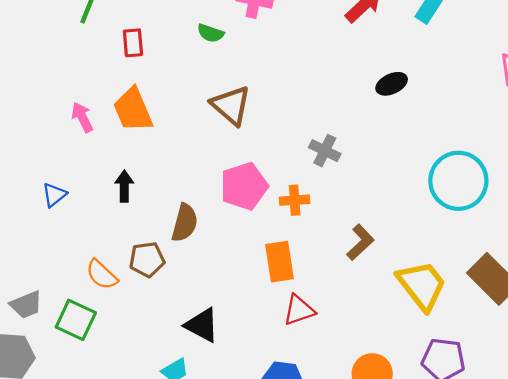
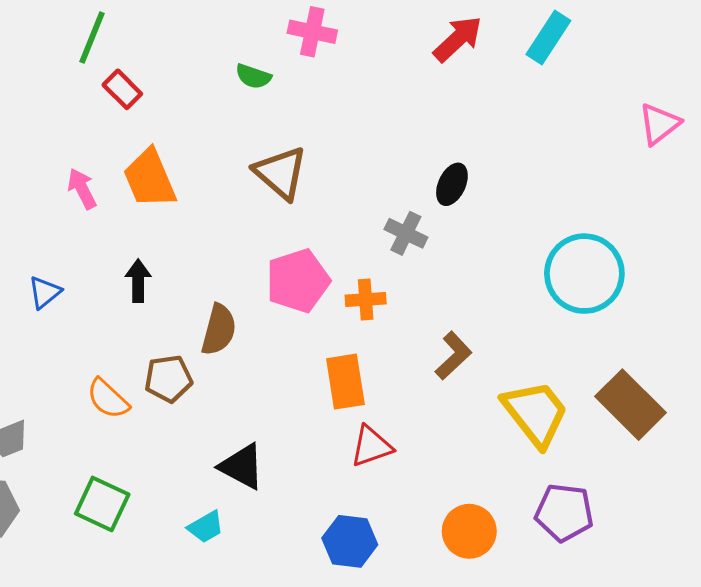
red rectangle: (133, 43) -> (122, 89), moved, turned -40
black ellipse: (392, 84) -> (452, 184), moved, turned -40
green square: (76, 320) -> (102, 504), moved

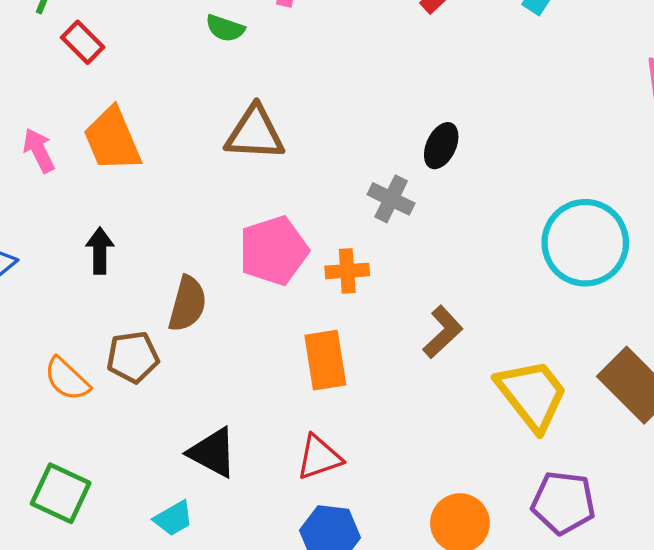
brown triangle: (281, 173) -> (255, 133), turned -38
red triangle: (371, 446) -> (319, 457), moved

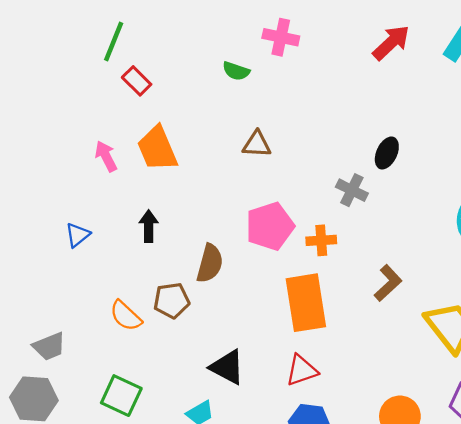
brown triangle: (255, 133) -> (257, 144), size x0.7
orange rectangle: (325, 360) -> (306, 303), size x1.4

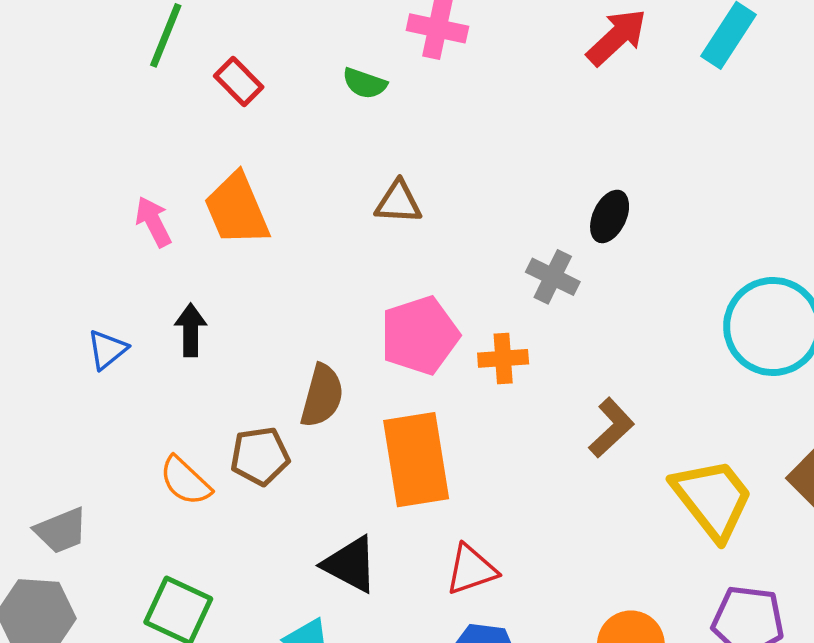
red rectangle: (137, 81) -> (239, 82), moved
black arrow: (149, 226) -> (191, 330), moved
orange rectangle: (306, 303) -> (416, 460), moved

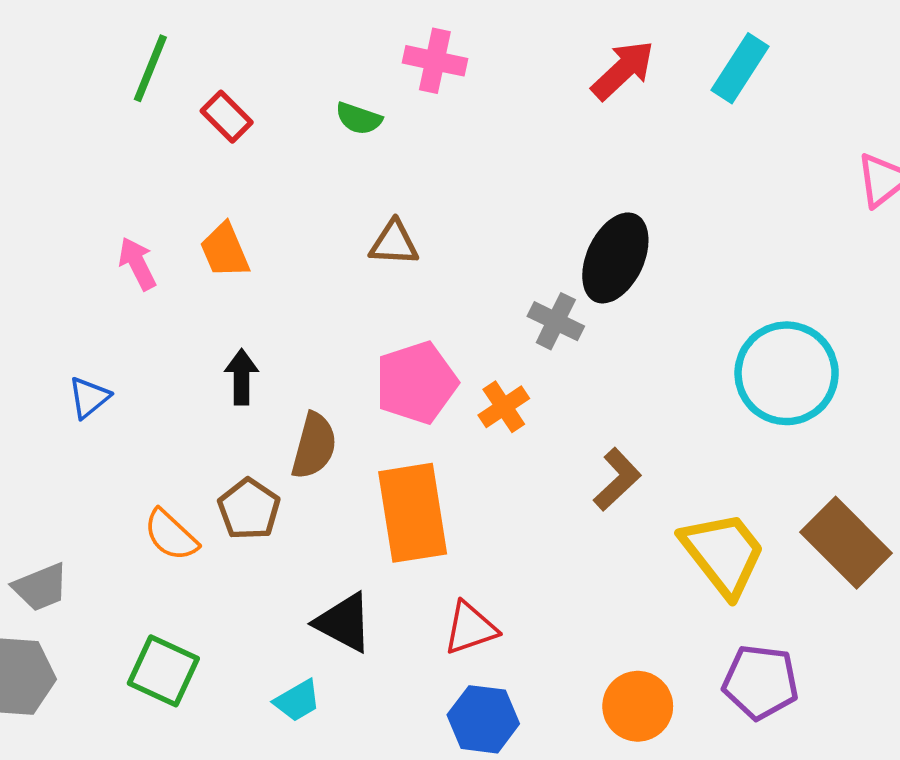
orange trapezoid: (237, 209) -> (225, 251), size x0.7
black ellipse: (610, 216) -> (615, 258), size x1.6
black arrow: (191, 330) -> (242, 377), moved
orange cross: (503, 358) -> (504, 407), turned -30
brown pentagon: (260, 456) -> (249, 509), turned -30

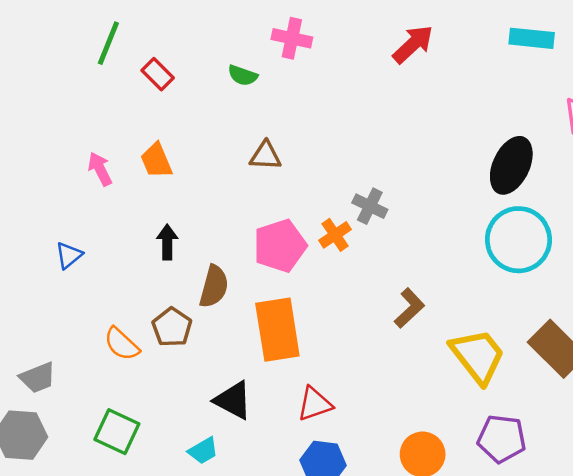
cyan rectangle: (740, 68) -> (532, 38), moved, turned 63
black ellipse: (615, 258) -> (511, 165), moved
orange cross: (504, 407) -> (335, 235), moved

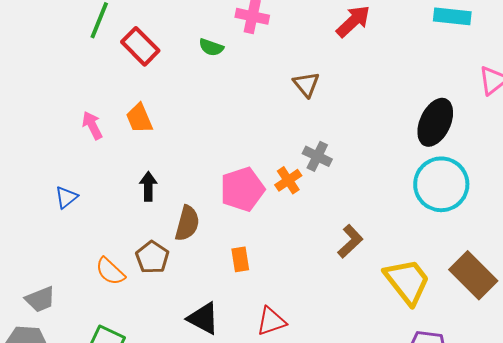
red rectangle: (158, 74) -> (140, 46), size x1.4
brown triangle: (265, 156) -> (306, 84), moved, turned 48
orange rectangle: (277, 330) -> (240, 259), size x0.5

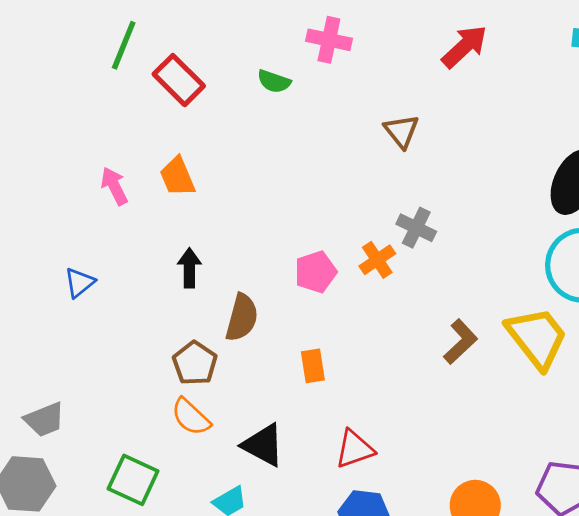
pink pentagon: (242, 189) -> (316, 272), size x0.7
orange semicircle: (110, 271) -> (191, 417), moved
yellow trapezoid: (407, 281) -> (537, 338), moved

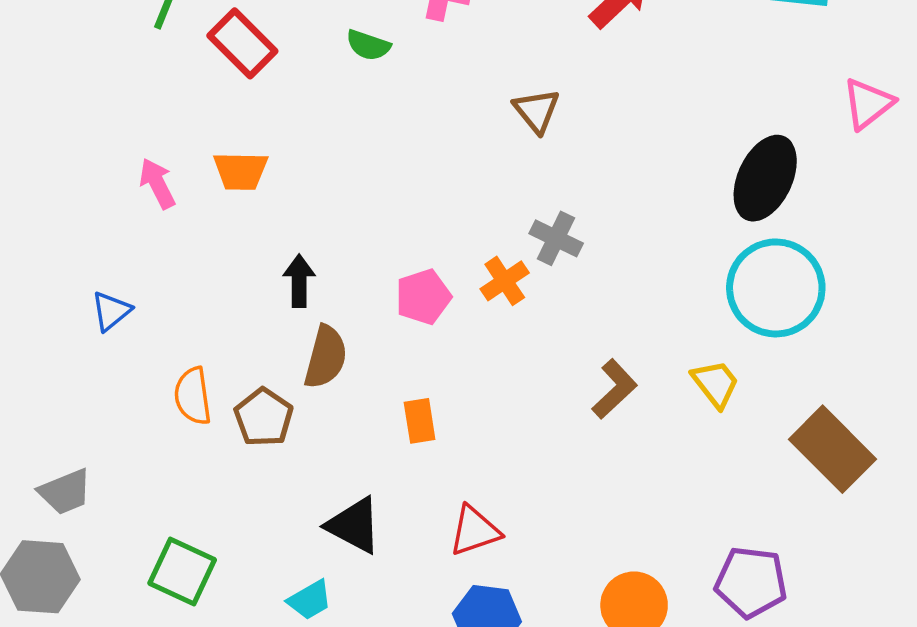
orange trapezoid: (177, 177) -> (241, 171), turned -66
black arrow: (189, 268) -> (299, 281), moved
yellow trapezoid: (537, 338) -> (716, 384), size x0.6
orange semicircle: (191, 417) -> (193, 396), moved, turned 39

